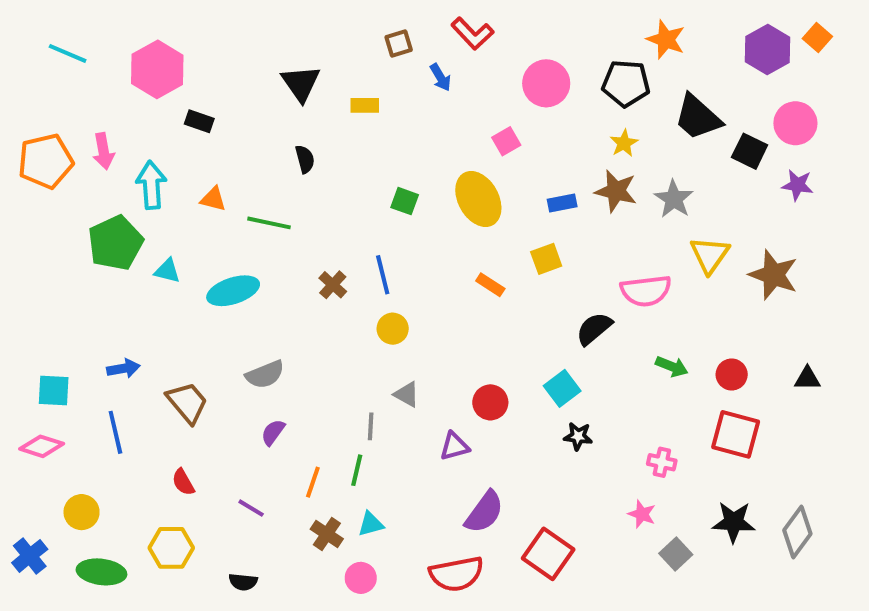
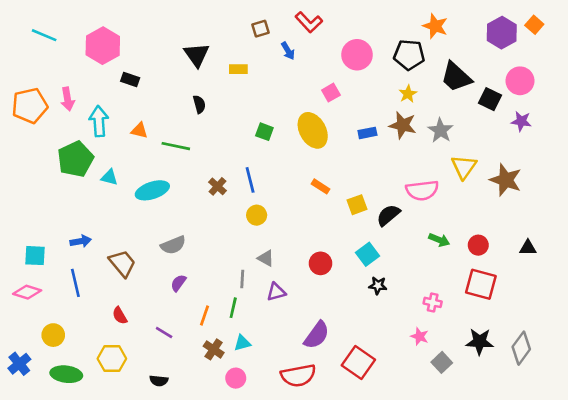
yellow square: (546, 259) -> (357, 205), moved
purple triangle: (454, 446) -> (276, 292), moved

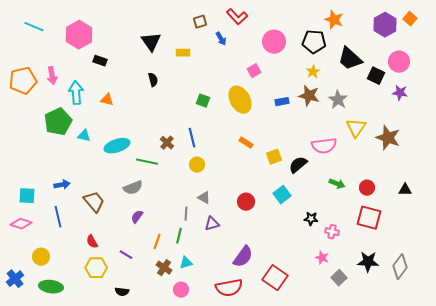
green line: (176, 146) -> (147, 162), moved
black star: (378, 286) -> (311, 219), moved
yellow hexagon: (112, 359) -> (96, 268), moved

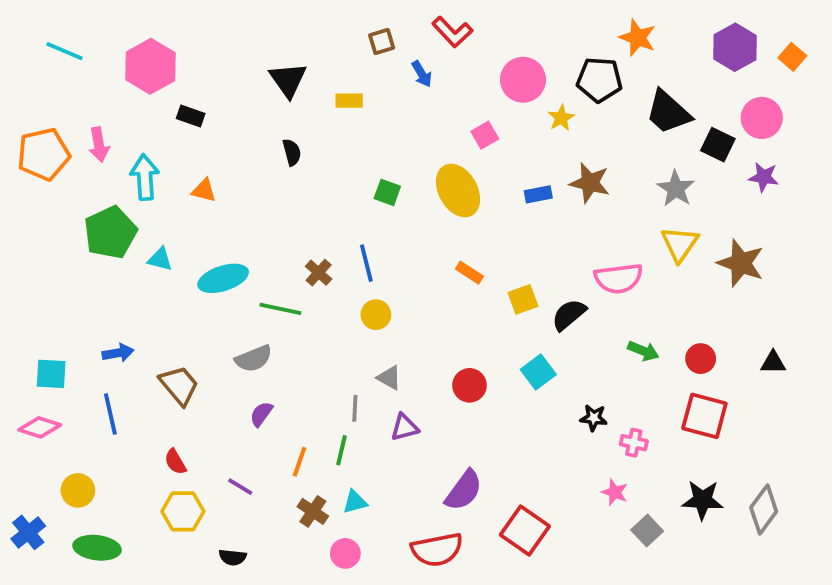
orange square: (410, 19) -> (792, 57), moved
yellow star: (313, 72) -> (561, 118), moved
gray star: (338, 100) -> (676, 189), moved

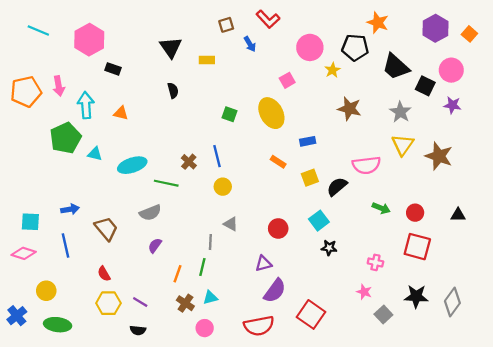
blue rectangle: (538, 194) -> (308, 141), moved
black star: (594, 418) -> (329, 248), moved
purple triangle: (405, 427) -> (263, 264), moved
purple line: (240, 487) -> (140, 302), moved

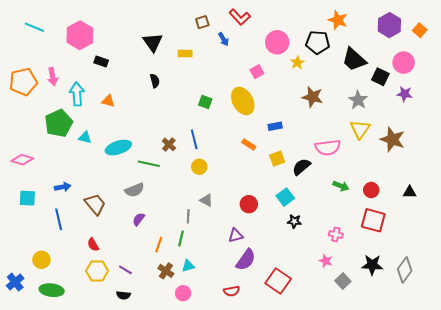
pink diamond: (24, 253) -> (22, 160), moved
red semicircle: (259, 326) -> (232, 291), size x0.6

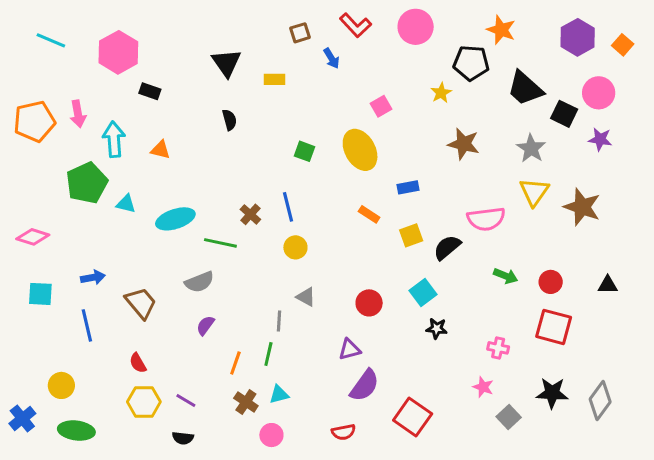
pink circle: (277, 42) -> (416, 27), moved

